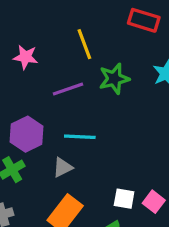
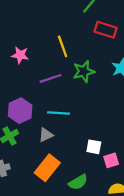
white square: (124, 199) -> (94, 147), moved
pink square: (154, 202) -> (111, 160), turned 35

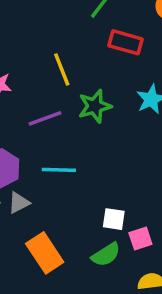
gray triangle: (46, 135) -> (19, 203), moved
orange rectangle: (47, 168) -> (45, 253), turned -70
green semicircle: (78, 182) -> (106, 255), moved

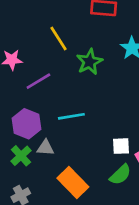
purple line: (45, 118) -> (38, 81), moved
gray triangle: (19, 203) -> (45, 148), turned 42

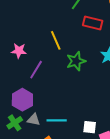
purple line: (38, 81) -> (36, 70), turned -36
cyan line: (71, 116) -> (57, 120), moved

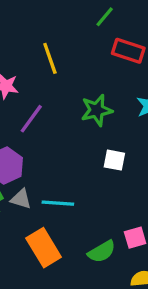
yellow line: (56, 40) -> (50, 58), moved
white square: (90, 127) -> (114, 160), moved

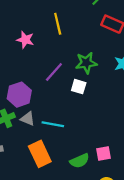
purple line: (31, 119) -> (54, 72), moved
white square: (114, 160) -> (79, 87), moved

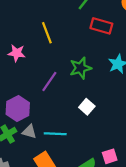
white square: (79, 87) -> (87, 107), moved, turned 32

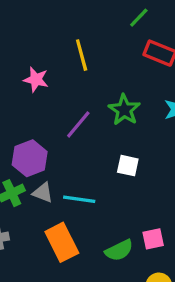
green star: (80, 68) -> (124, 110), turned -30
white square: (87, 107) -> (128, 166), turned -35

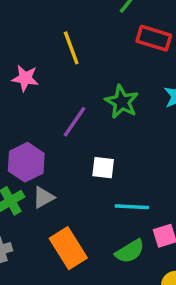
white square: (128, 166) -> (103, 168), moved
gray triangle: (43, 193) -> (43, 197), turned -45
cyan line: (79, 199) -> (132, 207), moved

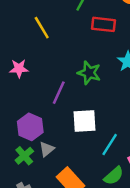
yellow line: (71, 48) -> (42, 28), moved
white square: (103, 168) -> (84, 121), size x1.5
cyan line: (132, 207) -> (110, 145), turned -50

